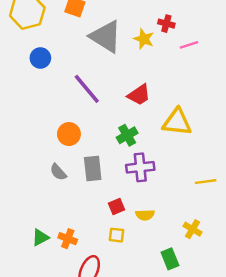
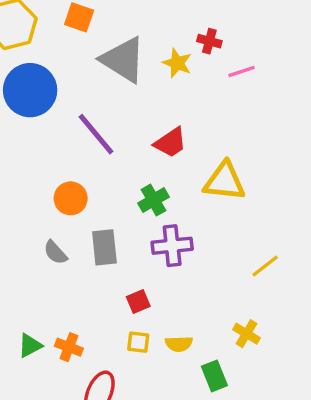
blue circle: (40, 58) -> (30, 90), size x1.8
yellow line: (206, 182) -> (265, 266), turned -30
yellow semicircle: (145, 215) -> (179, 344), moved

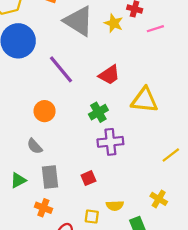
gray rectangle: (104, 247) -> (50, 177), moved
yellow square: (138, 342) -> (92, 217), moved
green triangle: (30, 345) -> (18, 180), moved

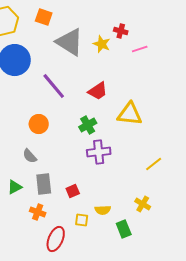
red square: (88, 178) -> (73, 191), moved

